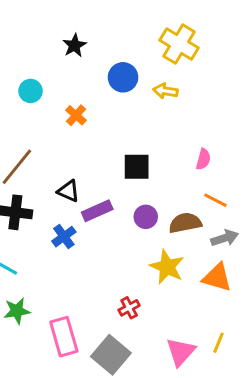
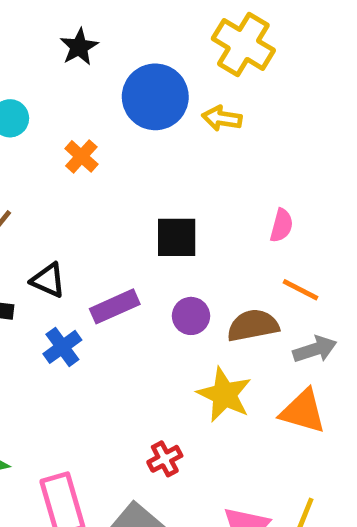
blue circle: (123, 77) -> (155, 97), size x1.4
black triangle: (68, 191) -> (48, 280), moved

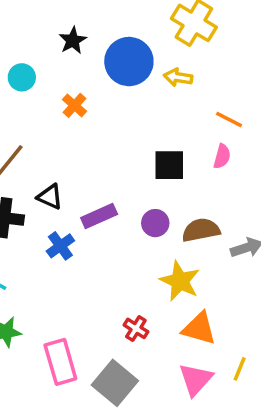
black star: (79, 47) -> (73, 40), moved
black square: (177, 237) -> (169, 165), moved
orange line: (301, 290) -> (229, 119), moved
orange triangle: (303, 411) -> (199, 328), moved
red cross: (165, 459) -> (136, 328), turned -30

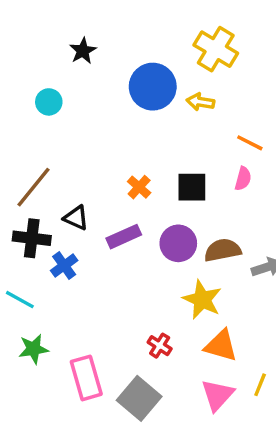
black star: (73, 40) -> (83, 51), moved
orange cross: (74, 105) -> (139, 187), moved
purple circle: (155, 223) -> (178, 243), size x1.4
blue cross: (60, 246) -> (64, 265), moved

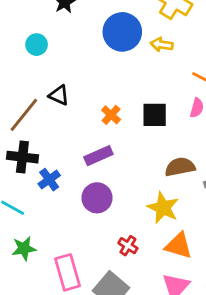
black triangle: (76, 218) -> (59, 95), moved
purple circle: (178, 243) -> (97, 198), moved

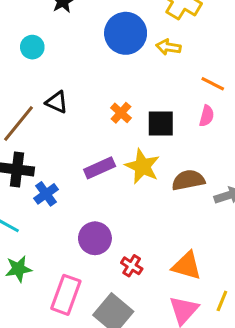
orange cross: (111, 115) -> (121, 113), moved
purple circle: (97, 198) -> (95, 238), moved
yellow star: (163, 208) -> (142, 166), moved
pink rectangle: (67, 272) -> (66, 295), turned 36

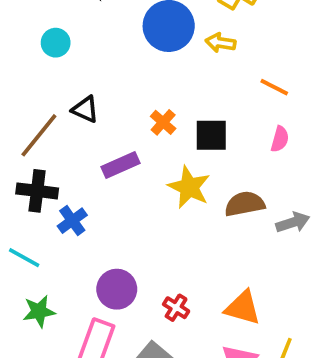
pink semicircle: (207, 116) -> (280, 139), moved
purple rectangle: (100, 168) -> (120, 165), moved
purple circle: (95, 238) -> (117, 289), moved

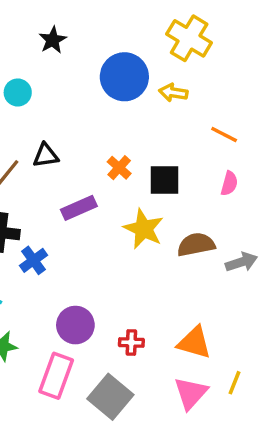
black triangle: (85, 109) -> (46, 155), turned -32
red cross: (176, 308) -> (131, 343), turned -30

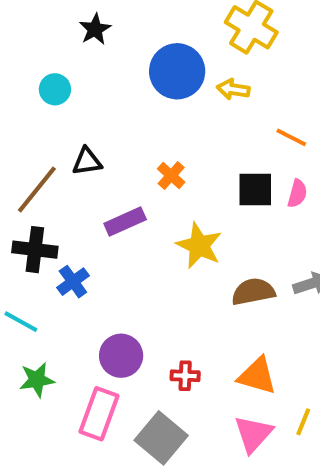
black square: (165, 180) -> (255, 189), moved
brown semicircle: (196, 245) -> (253, 292), moved

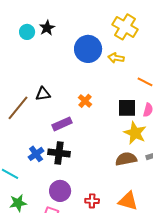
cyan circle: (55, 89) -> (27, 32), moved
yellow star: (199, 246) -> (135, 133), moved
black cross: (35, 250) -> (59, 153), moved

